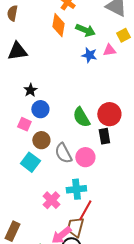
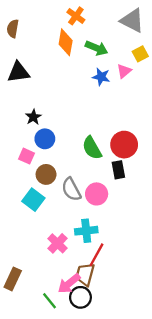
pink triangle: (109, 50) -> (124, 71), turned -32

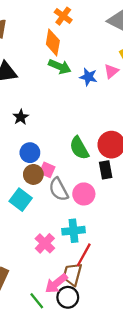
green arrow: (97, 48) -> (60, 67), moved
blue circle: (45, 139) -> (30, 153), moved
pink square: (26, 156) -> (47, 170), moved

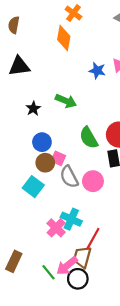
green arrow: (60, 67) -> (66, 101), moved
cyan cross: (74, 231) -> (71, 219), moved, turned 30
green line: (37, 301) -> (48, 272), moved

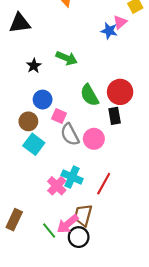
blue star: (97, 71) -> (109, 31), moved
brown circle: (45, 163) -> (28, 121), moved
red line: (93, 239) -> (104, 184), moved

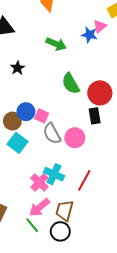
green arrow: (67, 58) -> (56, 44), moved
green semicircle: (89, 95) -> (71, 84), moved
blue circle: (43, 100) -> (26, 112), moved
pink arrow: (68, 224) -> (39, 207), moved

